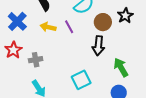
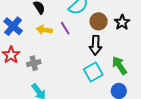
black star: (125, 16) -> (122, 22), moved
cyan square: (81, 80) -> (93, 72), moved

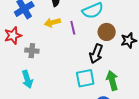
yellow arrow: (44, 30) -> (52, 22), turned -42

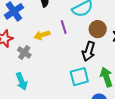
yellow arrow: (52, 22) -> (42, 35), moved
gray cross: (32, 51) -> (24, 53), turned 32

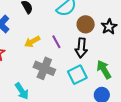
purple line: (64, 27) -> (56, 42), moved
gray cross: (24, 53) -> (44, 68), moved, size x1.5

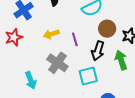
green arrow: (104, 70) -> (121, 60), moved

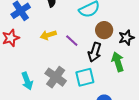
purple line: (75, 39) -> (72, 41), turned -32
gray cross: (57, 63) -> (56, 77), moved

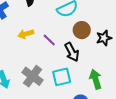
black arrow: (95, 52) -> (72, 52), turned -48
green arrow: (118, 62) -> (96, 79), moved

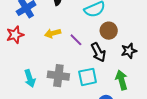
black star: (104, 38) -> (129, 51), moved
gray cross: (32, 76) -> (58, 76), turned -30

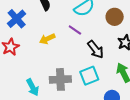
brown circle: (109, 31) -> (115, 17), moved
purple line: (76, 40) -> (75, 30), moved

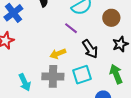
yellow arrow: (47, 39) -> (58, 54), moved

